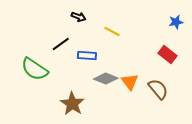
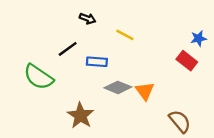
blue star: (176, 22) -> (199, 38), moved
brown semicircle: (158, 89) -> (180, 121), moved

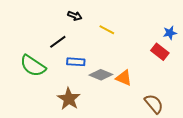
blue rectangle: (97, 62) -> (76, 62), moved
orange triangle: (145, 91) -> (124, 78), turned -30

